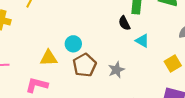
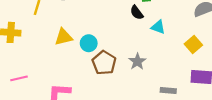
yellow triangle: (49, 58) -> (64, 37), moved

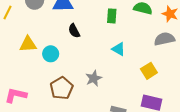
black semicircle: (137, 13) -> (74, 31), moved
brown pentagon: (104, 63) -> (61, 88), moved

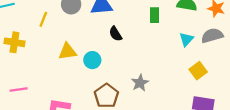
cyan triangle: (118, 49) -> (186, 39), moved, turned 48

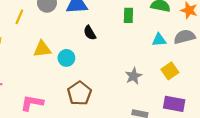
cyan triangle: (186, 39) -> (159, 40), turned 40
gray star: (140, 83) -> (134, 76), moved

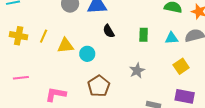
green rectangle: (128, 15) -> (144, 35), moved
yellow line: (19, 17) -> (44, 36), moved
gray star: (134, 76) -> (137, 71), moved

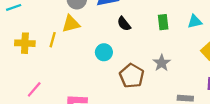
yellow triangle: (65, 45) -> (71, 24), moved
pink line: (21, 78) -> (34, 89), turned -35
brown pentagon: (99, 86) -> (132, 76), moved

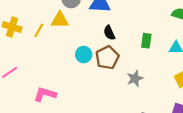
brown pentagon: (132, 76) -> (107, 57), moved

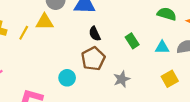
green rectangle: (146, 41) -> (132, 41), turned -40
cyan circle: (84, 55) -> (67, 78), moved

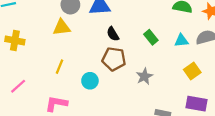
yellow line: (24, 33) -> (59, 67), moved
brown pentagon: (93, 59) -> (114, 59), turned -30

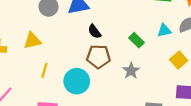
yellow triangle: (62, 27) -> (32, 41), moved
green rectangle: (151, 37) -> (137, 40), moved
cyan circle: (90, 81) -> (77, 81), size x1.5

